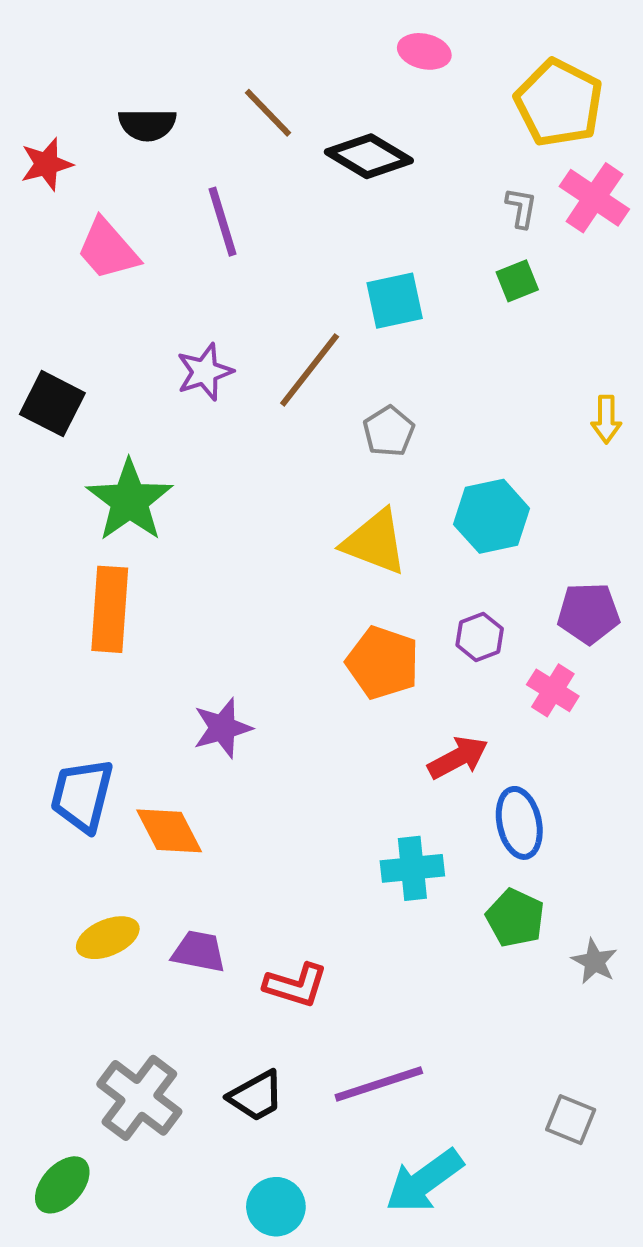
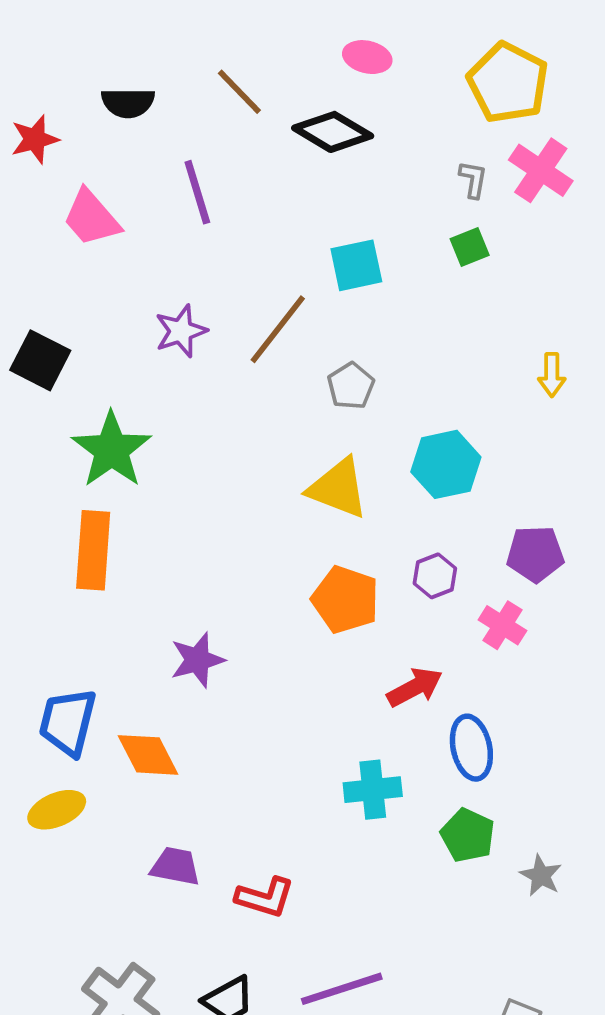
pink ellipse: (424, 51) -> (367, 57), moved
yellow ellipse: (108, 938) -> (57, 810), moved

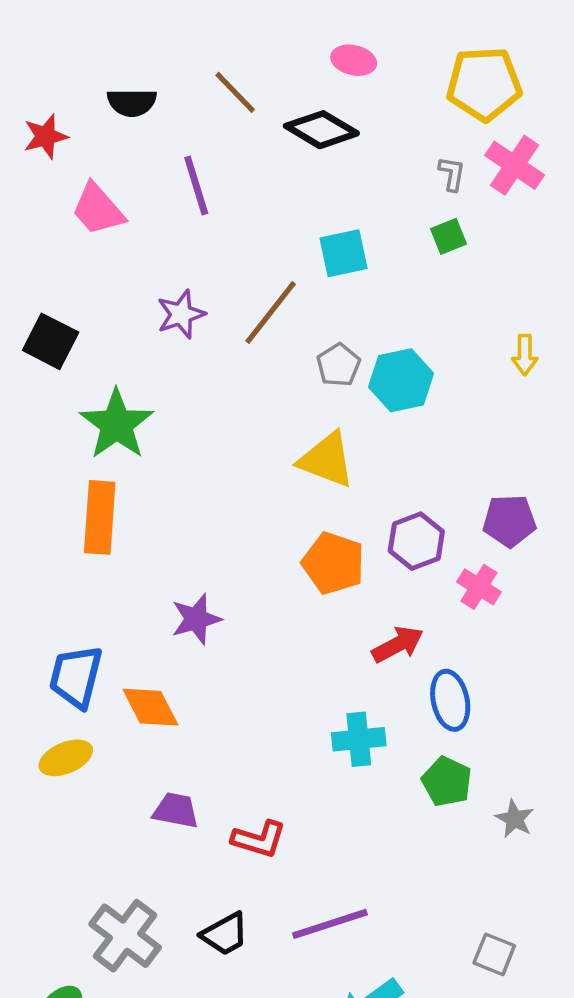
yellow pentagon: (508, 83) -> (484, 84), turned -30
cyan hexagon: (446, 464) -> (401, 380), moved
purple hexagon: (435, 576) -> (416, 541), size x1.4

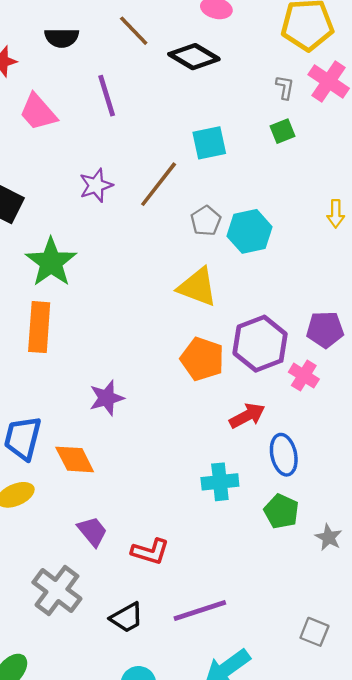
purple hexagon: (416, 541) -> (260, 344), size x1.4
purple trapezoid: (176, 810) -> (92, 531), turned 40
gray cross: (125, 936) -> (57, 590), moved

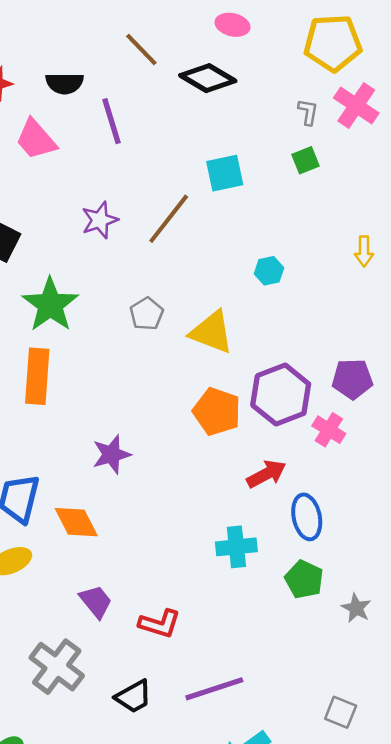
black semicircle: (62, 38) -> (65, 83), moved
gray pentagon: (206, 221) -> (147, 314), moved
cyan hexagon: (249, 231) -> (269, 271), size x0.6

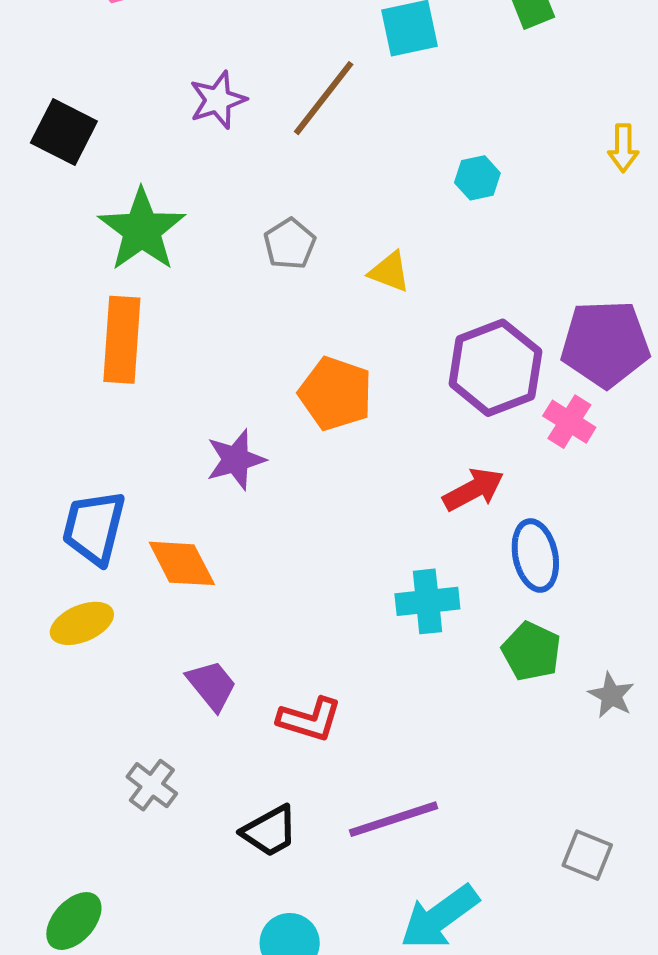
yellow triangle: (212, 332) -> (390, 272), size x0.6
purple pentagon: (352, 379) -> (605, 344), size x1.4
orange pentagon: (217, 411) -> (336, 394), moved
gray cross: (57, 667) -> (152, 785), size x0.6

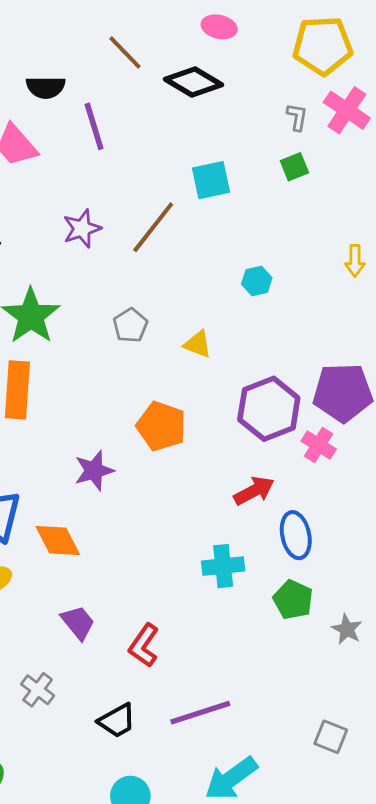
red L-shape: (310, 719) -> (144, 645), turned 108

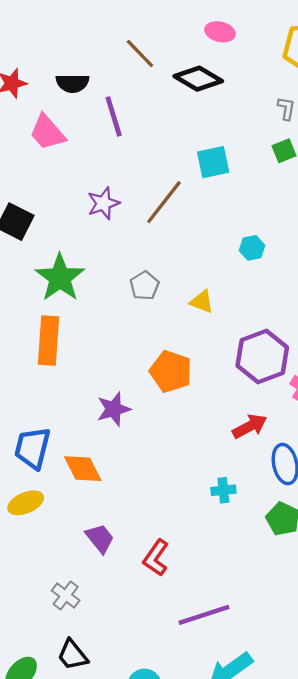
cyan cross: (223, 566) -> (223, 490), size x0.7
black trapezoid: (117, 721) -> (72, 655), moved, turned 80

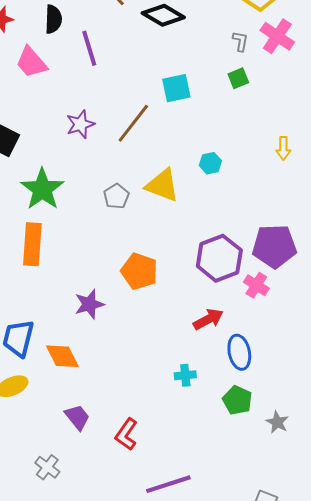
black semicircle: (72, 83) -> (53, 19), turned -88
yellow triangle: (202, 302) -> (162, 185), moved, size x1.6

